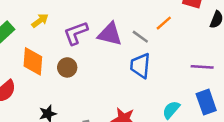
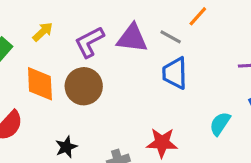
brown circle: (67, 67) -> (84, 86), size x1.5

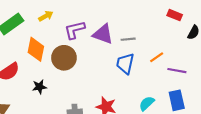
orange line: (198, 16) -> (157, 57), moved
gray line: (171, 37) -> (128, 39), turned -48
black star: (66, 147) -> (39, 87), moved

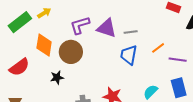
yellow arrow: (46, 16) -> (44, 13), moved
black star: (39, 87) -> (57, 77), moved

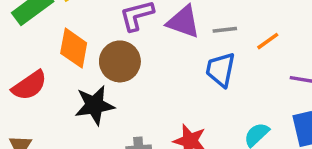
orange line: (158, 48) -> (268, 41), moved
black star: (57, 77) -> (94, 105), size x1.6

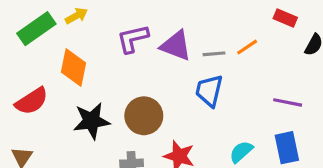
orange line: (268, 41) -> (247, 47), moved
brown circle: (120, 61) -> (144, 116), moved

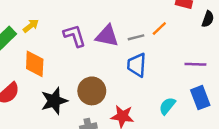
purple L-shape: (133, 39) -> (75, 36), turned 95

